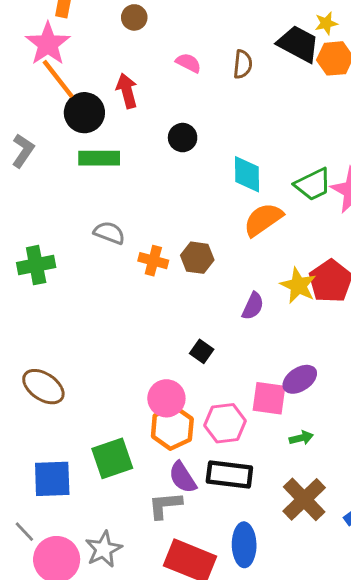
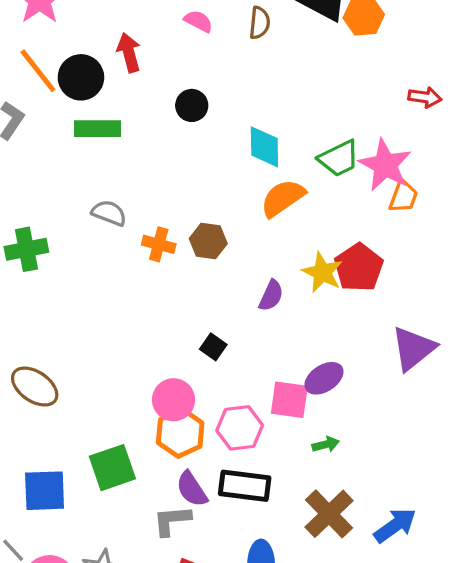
orange line: (58, 79) -> (38, 71), moved

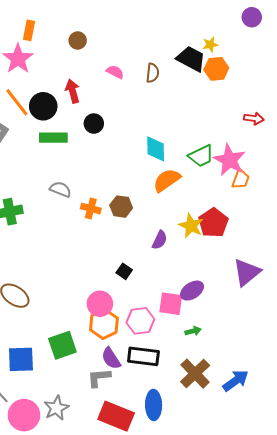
black circle: (192, 105) -> (94, 124), moved

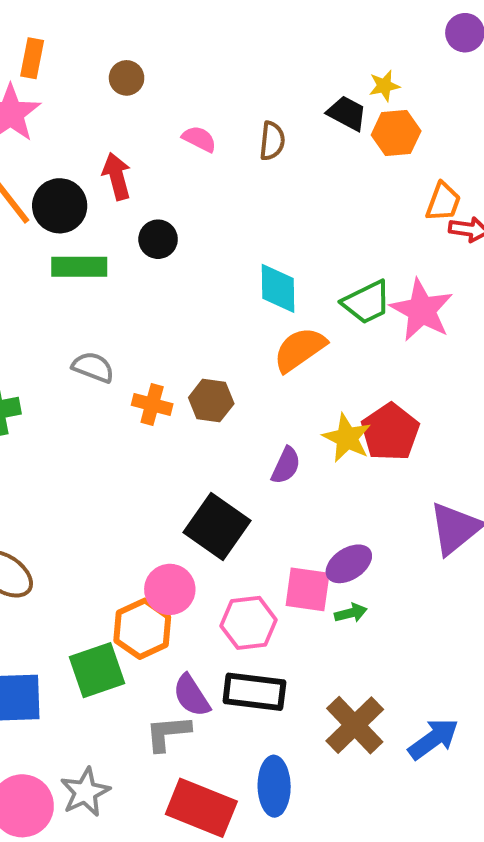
black trapezoid: (191, 59) -> (347, 113), size x0.7
orange trapezoid: (241, 179) -> (443, 202), moved
black square: (124, 271) -> (217, 526), size x2.0
orange hexagon: (104, 324) -> (142, 629), moved
green arrow: (193, 331) -> (351, 613), moved

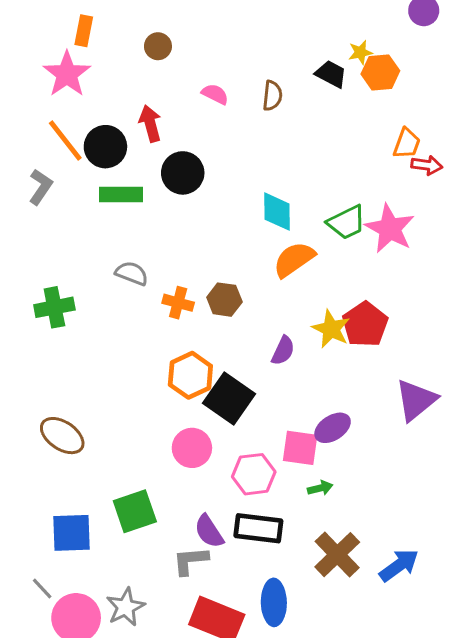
orange hexagon: (396, 133) -> (380, 72), moved
black circle: (158, 239) -> (183, 173), size x1.4
green arrow: (351, 613) -> (320, 488), moved
orange hexagon: (142, 629) -> (190, 375), moved

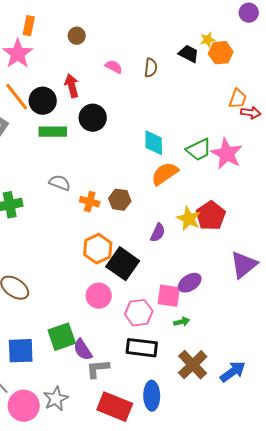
purple semicircle: (209, 531) -> (83, 350), moved

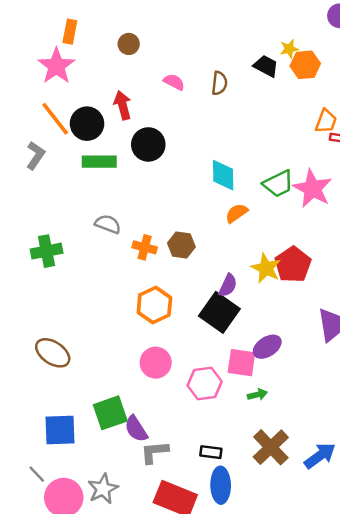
orange semicircle: (165, 174) -> (237, 213), size x0.7
black square: (123, 264) -> (219, 312), moved
black rectangle: (142, 348) -> (211, 452), moved, size x0.6

